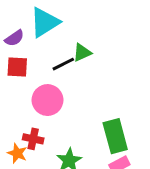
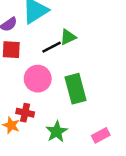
green rectangle: (115, 136) -> (76, 89), moved

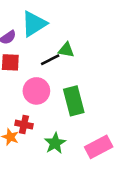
green triangle: (68, 37) -> (66, 50), turned 35
pink rectangle: (101, 135) -> (99, 147), size x1.5

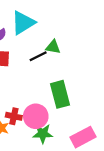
pink circle: (36, 91) -> (36, 116), moved
green star: (55, 143) -> (43, 134), turned 30

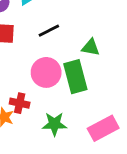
green triangle: (53, 47) -> (91, 47), moved
pink circle: (36, 116) -> (46, 72), moved

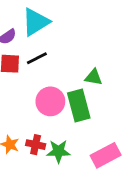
black line: (49, 31) -> (37, 58), moved
red cross: (20, 103) -> (36, 145), moved

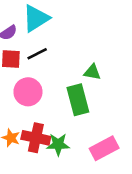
pink circle: (50, 101) -> (28, 92), moved
red cross: (36, 145) -> (36, 138), size x1.5

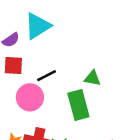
black line: (37, 54) -> (47, 76), moved

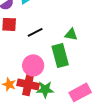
pink circle: (30, 97) -> (33, 65), moved

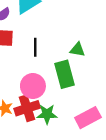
black line: (35, 32) -> (35, 47), turned -63
red cross: (28, 84) -> (27, 108), turned -30

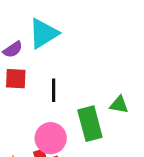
green triangle: (77, 50) -> (119, 105), moved

